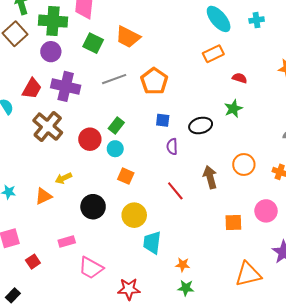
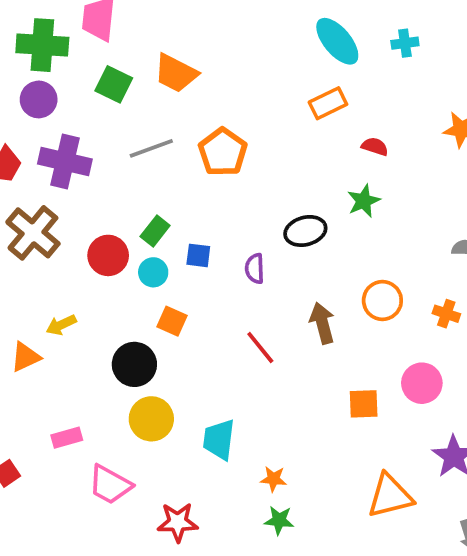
blue square: (163, 120) -> (198, 255), moved
black circle: (93, 207) -> (134, 364), moved
yellow circle: (134, 215) -> (151, 419), moved

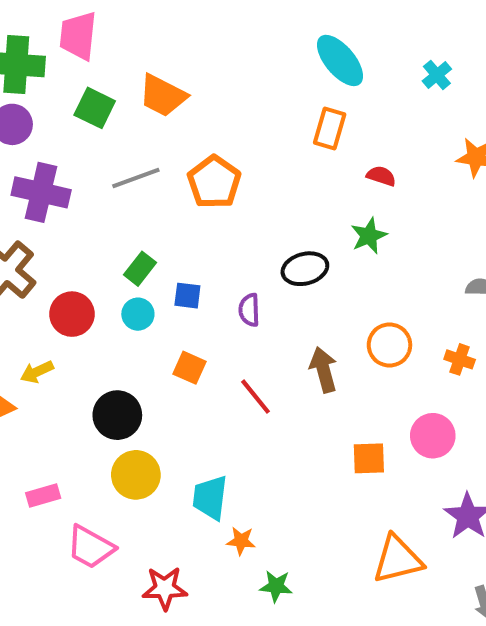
cyan cross: (405, 43) -> (437, 75), moved, turned -32
orange rectangle: (328, 103) -> (330, 129), turned -48
red circle: (108, 255) -> (72, 314), moved
orange square: (172, 321) -> (189, 368), moved
orange star: (273, 479) -> (241, 541), moved

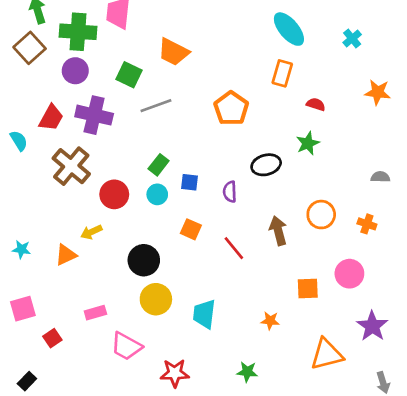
green square: (95, 108) -> (129, 75), moved
orange pentagon: (214, 182) -> (231, 108), moved
orange star: (241, 541) -> (270, 321), moved

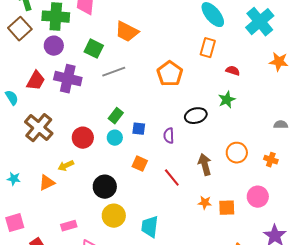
cyan cross: (352, 38) -> (260, 22), size x2.0
brown cross: (71, 166) -> (39, 128), moved
orange star: (270, 321) -> (205, 203), moved

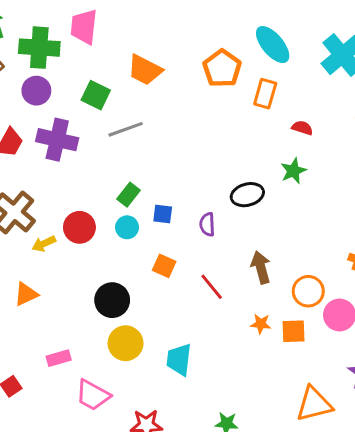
orange pentagon: (170, 74) -> (222, 68), moved
orange circle: (237, 153) -> (308, 291), moved
yellow arrow: (66, 166) -> (44, 244), moved

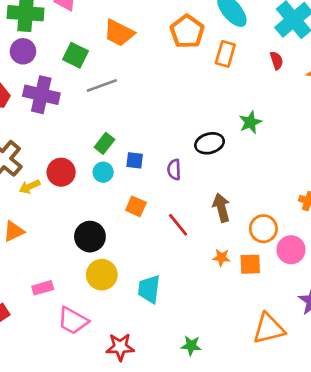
red semicircle: (302, 128) -> (277, 61), moved, turned 54

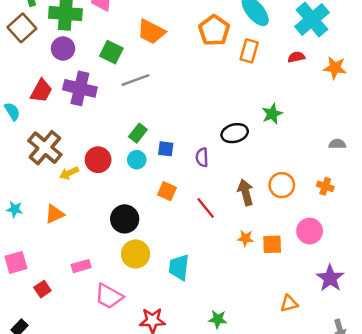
red semicircle: (277, 61) -> (296, 57), turned -84
orange circle: (263, 229) -> (282, 185), moved
orange triangle: (269, 329) -> (289, 304), size x0.6

